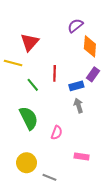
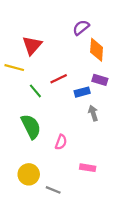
red line: (55, 73) -> (59, 79), turned 63
purple rectangle: (93, 74) -> (100, 80), turned 72
gray arrow: (78, 106) -> (93, 113), moved

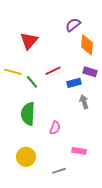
yellow line: (14, 68) -> (13, 72), moved
green semicircle: (31, 127) -> (28, 114), turned -150
gray line: (53, 190) -> (59, 171), moved, turned -40

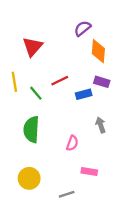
yellow line: (13, 72) -> (14, 82), turned 66
gray arrow: (84, 102) -> (101, 125), moved
pink semicircle: (55, 128) -> (72, 143), moved

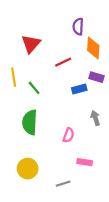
purple semicircle: (82, 28) -> (78, 27), turned -49
red line: (60, 81) -> (63, 62), moved

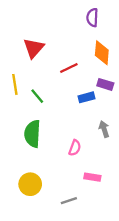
purple semicircle: (78, 27) -> (92, 18), moved

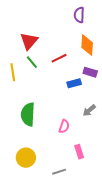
green line: (37, 96) -> (32, 62), moved
gray arrow: (104, 129) -> (89, 110), turned -112
pink rectangle: (92, 177) -> (79, 152), turned 64

